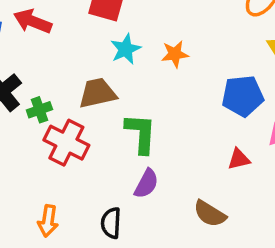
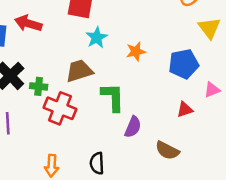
orange star: (175, 54) -> (136, 51), moved
green cross: (39, 110) -> (39, 86), turned 30
purple semicircle: (146, 184) -> (133, 127), moved

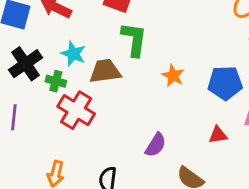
cyan star: (97, 38) -> (73, 54), moved, turned -30
orange star: (136, 51) -> (173, 76), moved, turned 30
green L-shape: (113, 97) -> (134, 39), moved

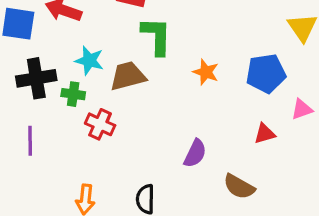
black cross: (26, 64) -> (36, 78), turned 32
red cross: (76, 110) -> (100, 124), size x0.7

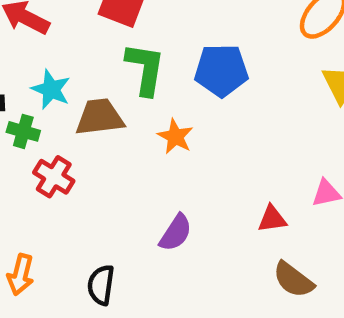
orange star: (206, 72) -> (175, 137), moved
blue pentagon: (266, 73) -> (221, 70), moved
brown semicircle: (239, 187) -> (293, 280), moved

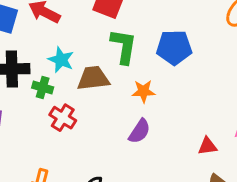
orange star: (175, 137) -> (143, 91), turned -30
purple semicircle: (176, 233) -> (140, 131), moved

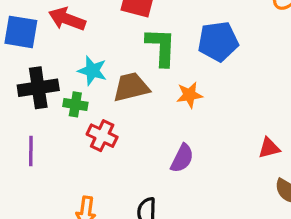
purple semicircle: (140, 131) -> (182, 158), moved

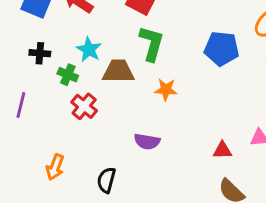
blue pentagon: (218, 41) -> (222, 49), moved
black cross: (38, 88) -> (40, 53), size x0.6
purple semicircle: (182, 158) -> (147, 141), turned 60

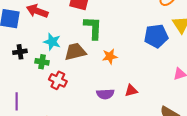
blue pentagon: (222, 49) -> (156, 36), moved
purple line: (21, 105) -> (17, 101), moved
red triangle: (222, 150) -> (131, 91), moved

